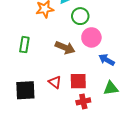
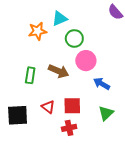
green rectangle: (24, 45) -> (30, 75), moved
green triangle: (111, 88) -> (106, 113), turned -35
red cross: (83, 101) -> (69, 128), moved

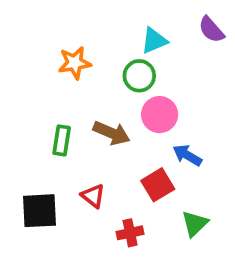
cyan triangle: (60, 19) -> (154, 41), moved
red square: (72, 106) -> (158, 185), moved, turned -30
green triangle: (106, 113) -> (195, 224), moved

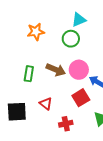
pink circle: (160, 115) -> (79, 70), moved

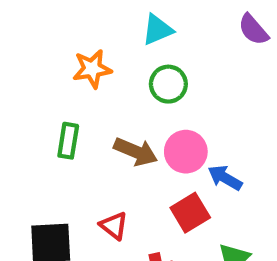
cyan triangle: (79, 20) -> (157, 30), moved
green rectangle: (29, 74) -> (68, 141), moved

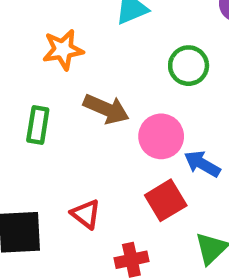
green circle: (168, 84) -> (189, 66), moved
brown arrow: (136, 152) -> (106, 109), moved

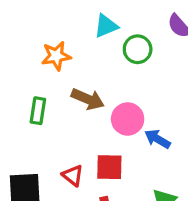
green circle: (189, 66) -> (138, 49), moved
red square: (166, 200) -> (109, 167), moved, turned 32

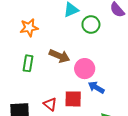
orange star: (56, 56) -> (29, 28), moved
blue arrow: (157, 139) -> (96, 87), moved

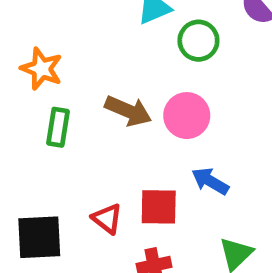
orange star: (29, 28) -> (42, 69), moved, turned 30
pink circle: (85, 69) -> (187, 116), moved

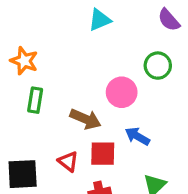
green circle: (198, 41) -> (158, 66), moved
brown arrow: (128, 111) -> (85, 119), moved

